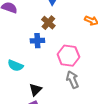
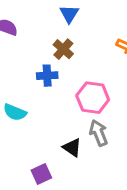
black triangle: (35, 90) -> (72, 148), moved, turned -40

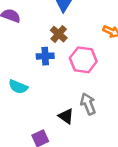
pink hexagon: (93, 98) -> (83, 60), moved

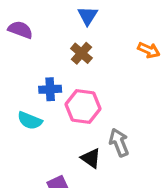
blue cross: (45, 56) -> (50, 89), moved
pink hexagon: (83, 60) -> (83, 106), moved

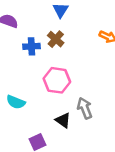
blue cross: (50, 89) -> (31, 46), moved
cyan semicircle: (30, 121) -> (16, 102), moved

